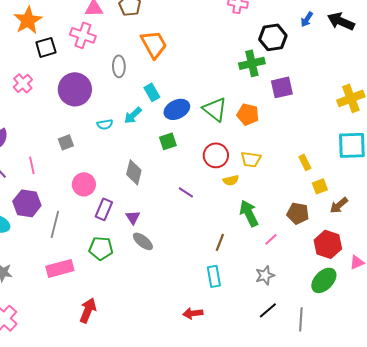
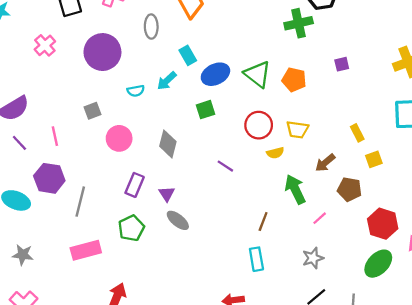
purple square: (282, 87) -> (342, 64), moved, size x0.6
pink circle: (84, 184) -> (119, 138), moved
brown arrow: (339, 205) -> (325, 163), moved
green pentagon: (101, 248) -> (131, 228), turned -30

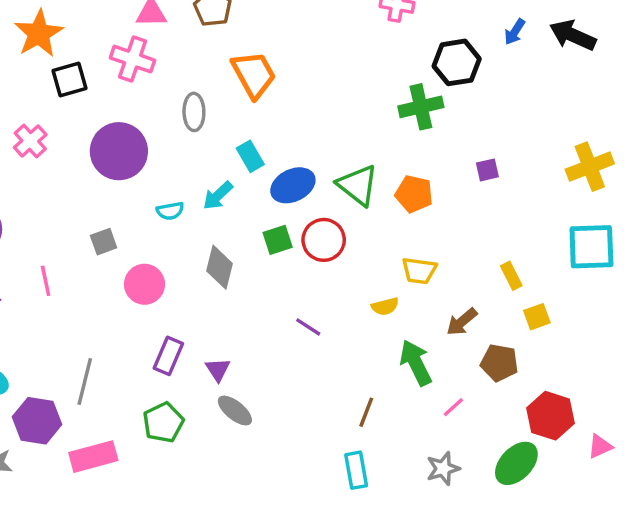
red circle: (259, 125) -> (324, 240), moved
gray diamond: (168, 144) -> (220, 267), moved
purple hexagon: (49, 178) -> (37, 421), moved
green ellipse: (378, 264) -> (516, 463), moved

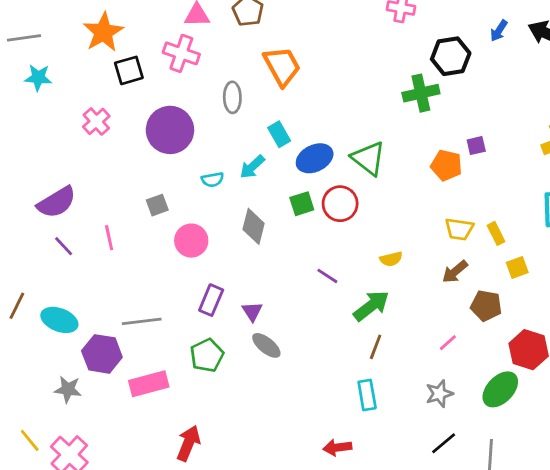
orange pentagon: (414, 194) -> (446, 165), moved
yellow trapezoid: (419, 271) -> (459, 229), moved
green arrow: (416, 363) -> (371, 306), moved, turned 78
gray line: (85, 382) -> (142, 321), turned 69

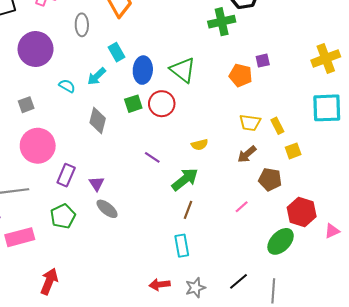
blue ellipse: (315, 158) -> (143, 70), turned -60
cyan semicircle: (213, 180) -> (67, 86), turned -140
pink circle: (191, 241) -> (38, 146), moved, size x1.4
gray star: (439, 394) -> (195, 288), moved

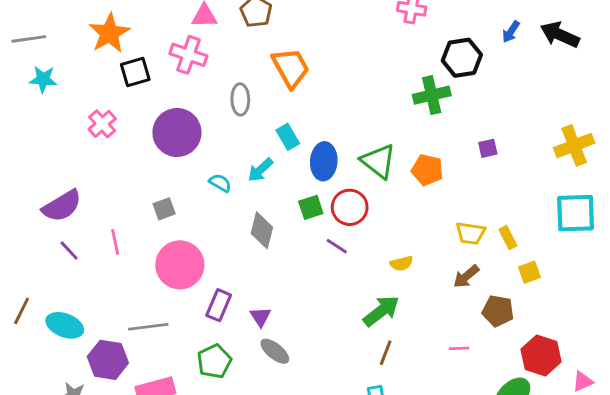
orange pentagon: (241, 75) -> (427, 170), moved
purple line: (152, 157) -> (337, 246), moved
pink line: (242, 207) -> (459, 348), turned 40

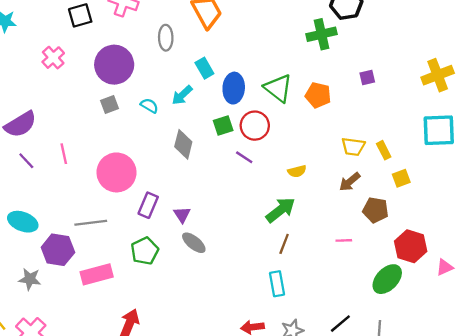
gray square: (164, 209) -> (109, 104), moved

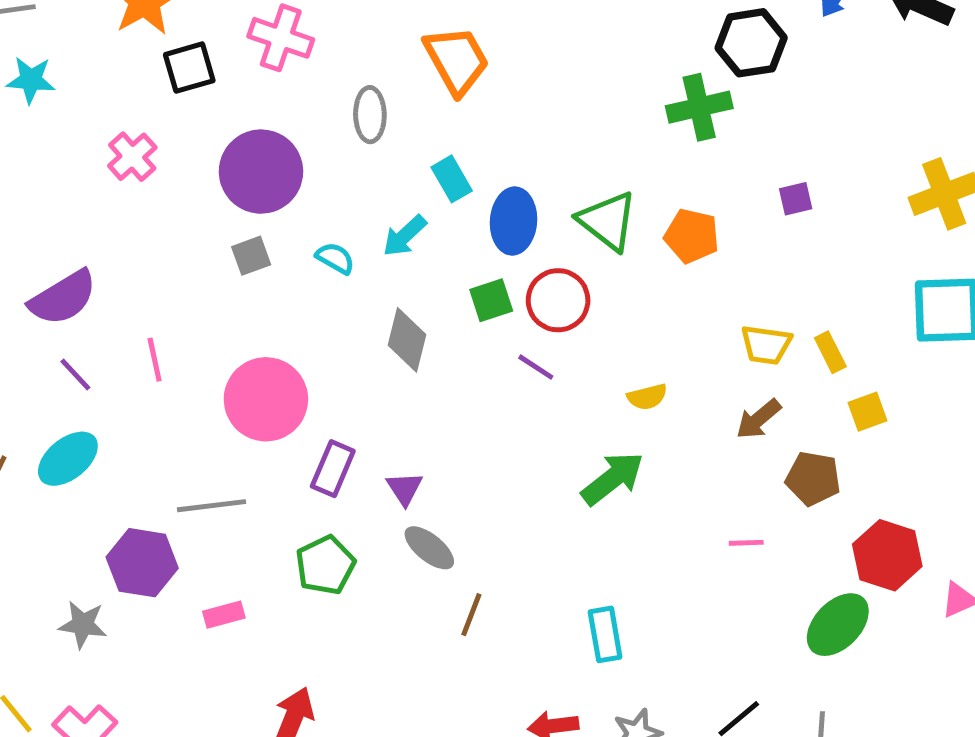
cyan ellipse: (23, 222) -> (68, 459), moved, turned -60
brown line: (284, 244) -> (471, 615), moved
pink rectangle: (97, 274) -> (224, 615), size x0.6

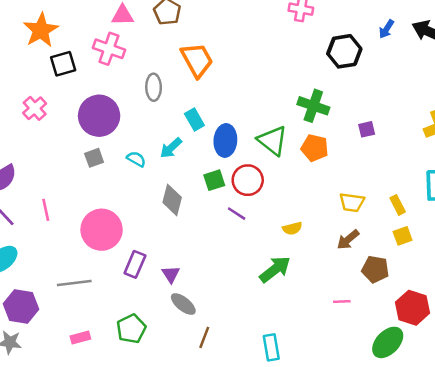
green cross: (699, 107) -> (313, 106), moved, turned 32
yellow rectangle: (830, 352) -> (398, 205), moved
purple hexagon: (142, 563) -> (21, 306), moved
green pentagon: (325, 565) -> (131, 329), moved

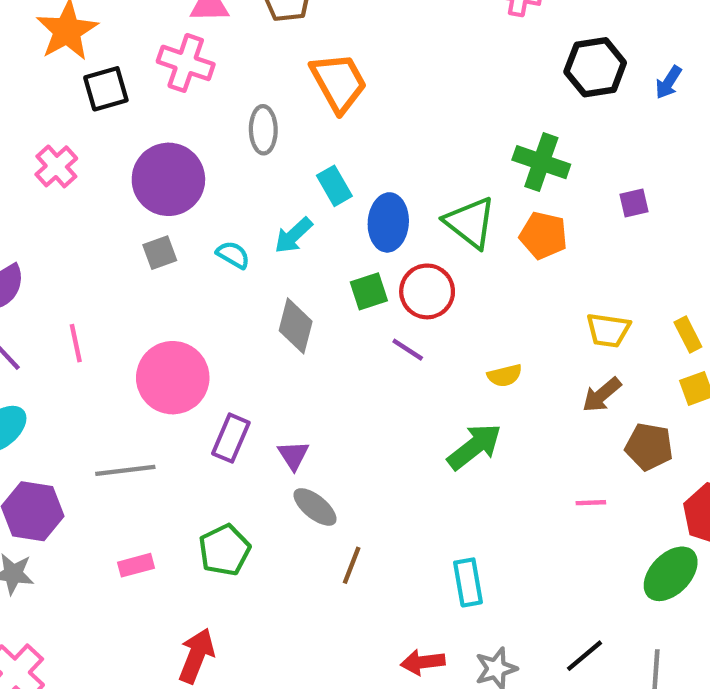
blue arrow: (386, 29) -> (668, 82), moved

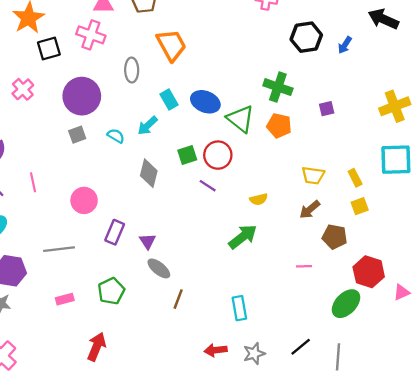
blue ellipse: (388, 222) -> (205, 102), moved, turned -72
pink circle: (173, 378) -> (84, 200), size x0.7

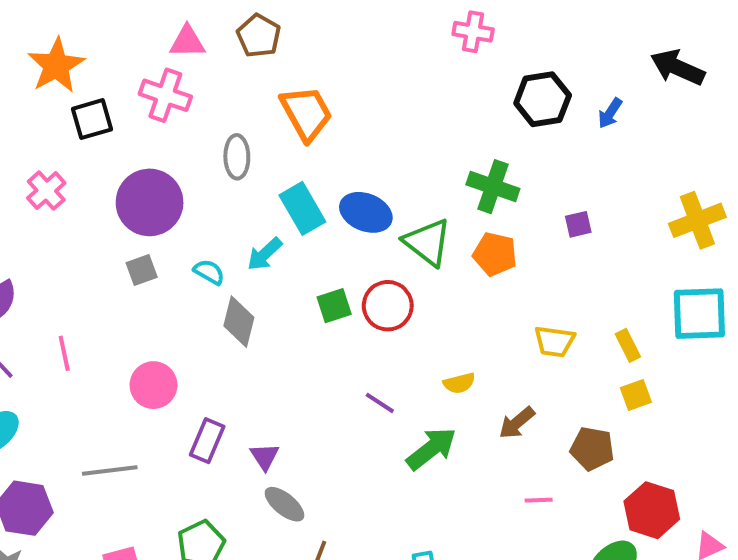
cyan rectangle: (169, 100) -> (302, 208), size x1.4
gray diamond: (149, 173) -> (239, 322), moved
purple line: (208, 186) -> (380, 403), moved
brown arrow: (310, 209) -> (517, 423), moved

